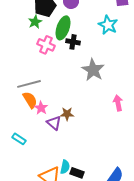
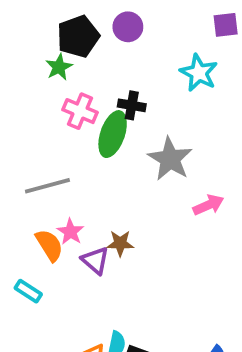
green ellipse: (63, 28) -> (113, 134), moved
orange semicircle: (30, 100) -> (49, 245), moved
pink arrow: (118, 103) -> (208, 205), moved, turned 77

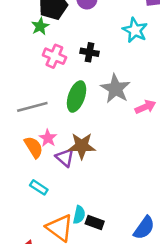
green ellipse: (113, 134) -> (77, 96), moved
pink arrow: (208, 205) -> (145, 107), moved
brown star: (120, 243) -> (82, 146), size x1.5
cyan rectangle: (28, 291) -> (39, 187), moved

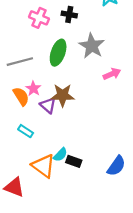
pink arrow: (145, 107) -> (112, 74), moved
cyan semicircle: (79, 215) -> (60, 155), turned 32

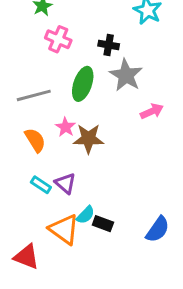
black cross: (69, 14) -> (109, 45), moved
pink star: (33, 88) -> (65, 127), moved
purple triangle: (48, 105) -> (65, 183), moved

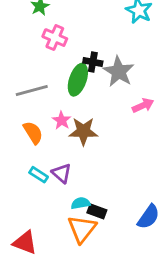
black cross: (109, 45) -> (93, 62), moved
cyan semicircle: (86, 215) -> (81, 203), turned -144
orange triangle: (64, 229) -> (82, 229), moved, turned 32

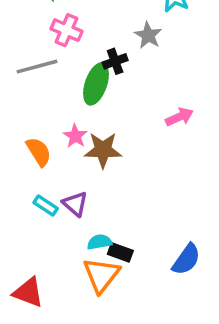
black cross: (93, 62) -> (115, 61), turned -30
gray star: (119, 71) -> (148, 35), moved, size x0.7
gray line: (32, 91) -> (37, 67), moved

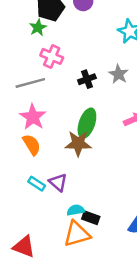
gray star: (148, 35) -> (118, 74), moved
green ellipse: (96, 84) -> (87, 123), moved
pink star: (75, 136) -> (33, 117), moved, size x1.5
orange triangle: (101, 275) -> (77, 234), turned 36

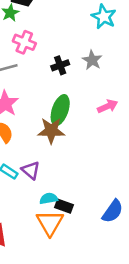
orange triangle: (77, 234) -> (50, 223), turned -44

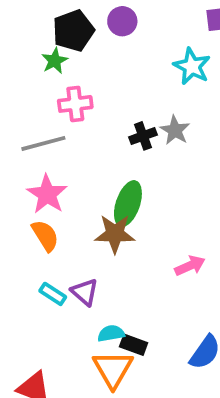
pink cross: (24, 42) -> (75, 104), turned -30
black cross: (60, 65) -> (143, 136), moved
pink arrow: (108, 106) -> (190, 266), moved

